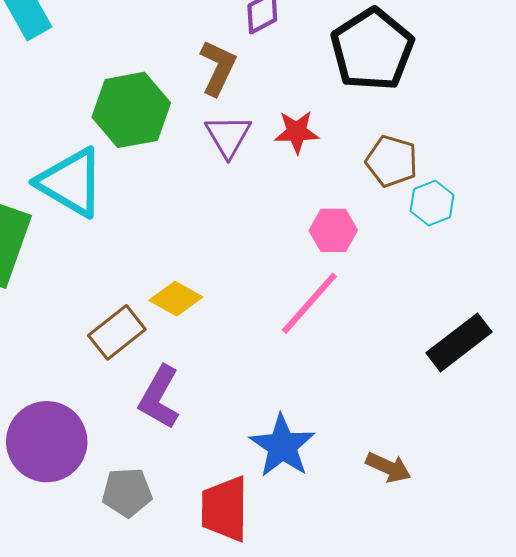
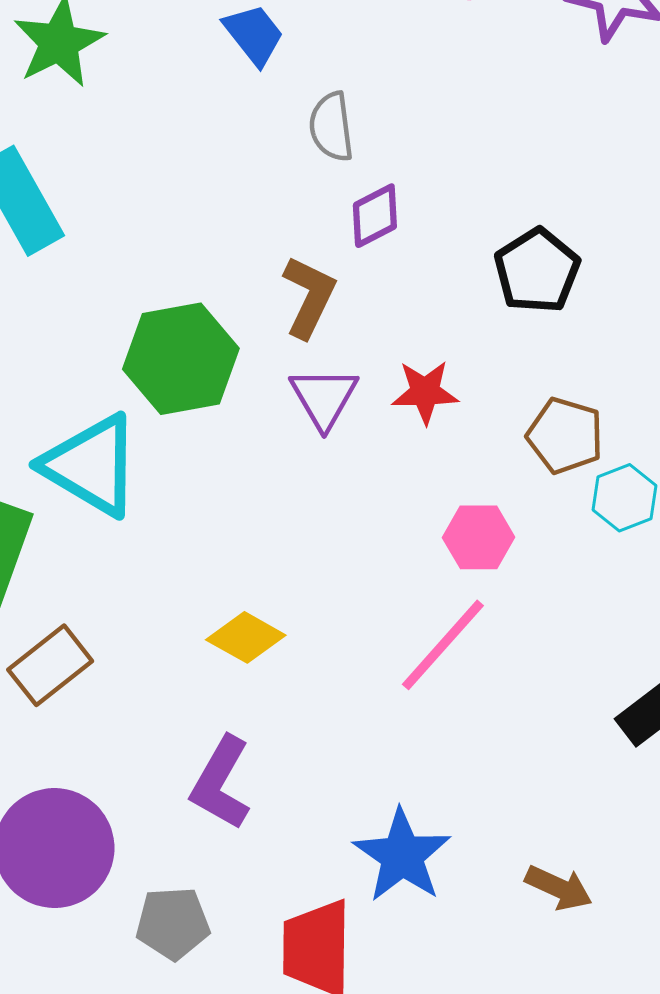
black pentagon: (372, 49) -> (537, 271), size x0.7
brown rectangle: (117, 332) -> (50, 665), moved

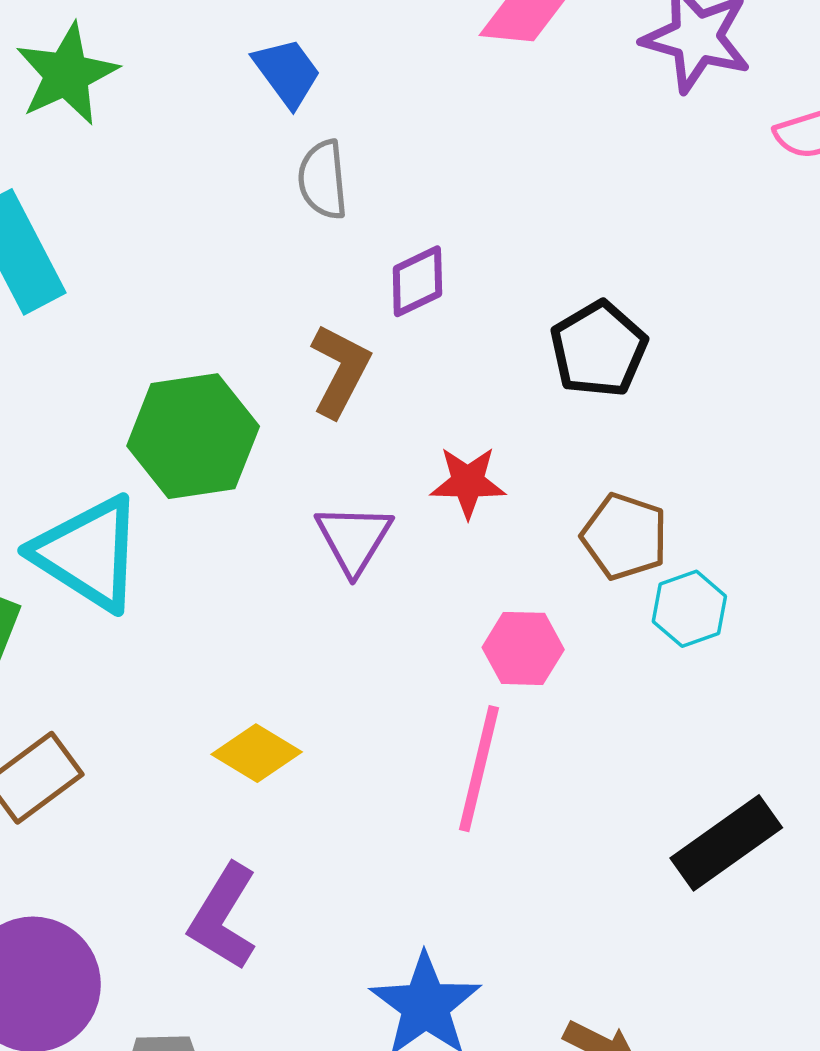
gray semicircle: (331, 127) -> (323, 180), moved
purple triangle: (324, 398) -> (354, 539), moved
pink line: (443, 645) -> (479, 769), turned -30

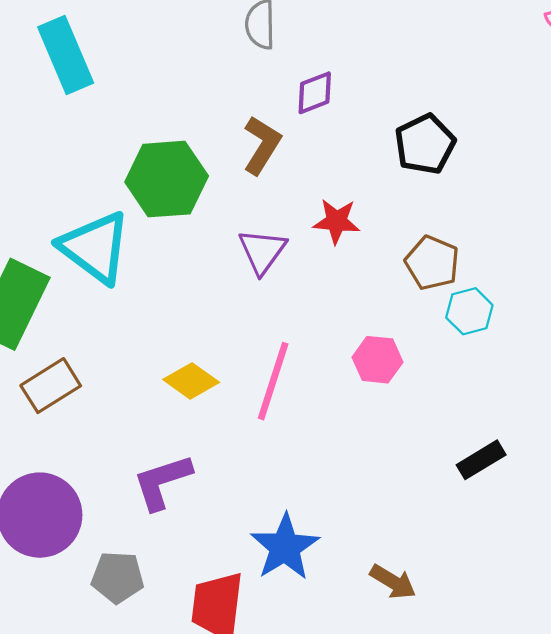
pink hexagon: (523, 648) -> (377, 360), moved
pink line: (479, 769) -> (273, 381), moved
black rectangle: (726, 843) -> (481, 460), size x0.7
purple L-shape: (223, 917) -> (162, 482), turned 36

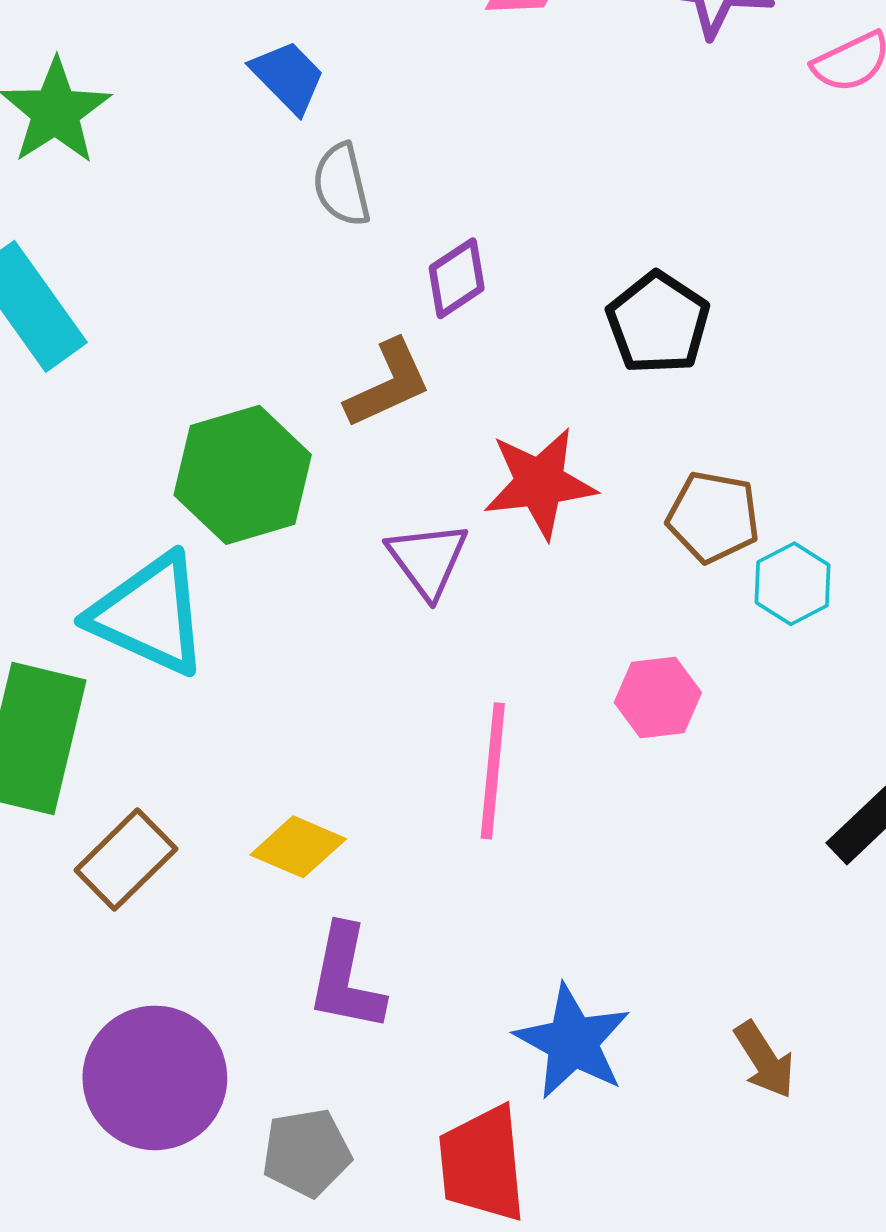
brown L-shape: (262, 145) -> (388, 384), turned 46
red star: (337, 221) -> (540, 483), size x1.4
yellow diamond: (191, 381) -> (298, 847), moved
purple L-shape: (162, 482) -> (346, 978), turned -48
brown arrow: (393, 582) -> (764, 1060), turned 39

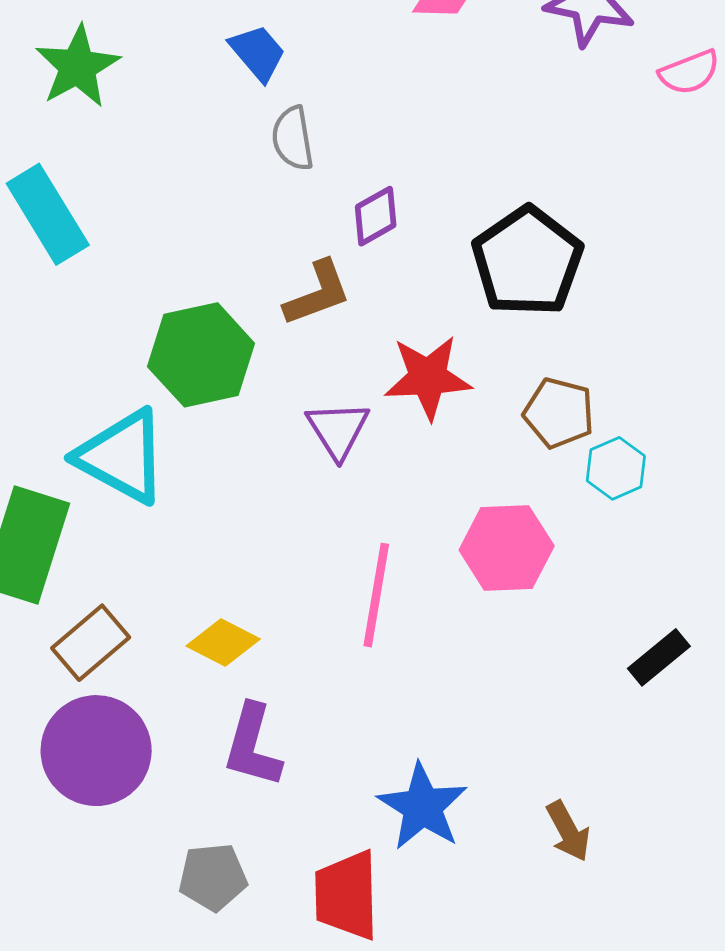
black pentagon: (658, 323) -> (527, 261), size x1.4
pink hexagon: (658, 698) -> (507, 548), size x1.4
purple circle: (155, 1078) -> (96, 751), moved

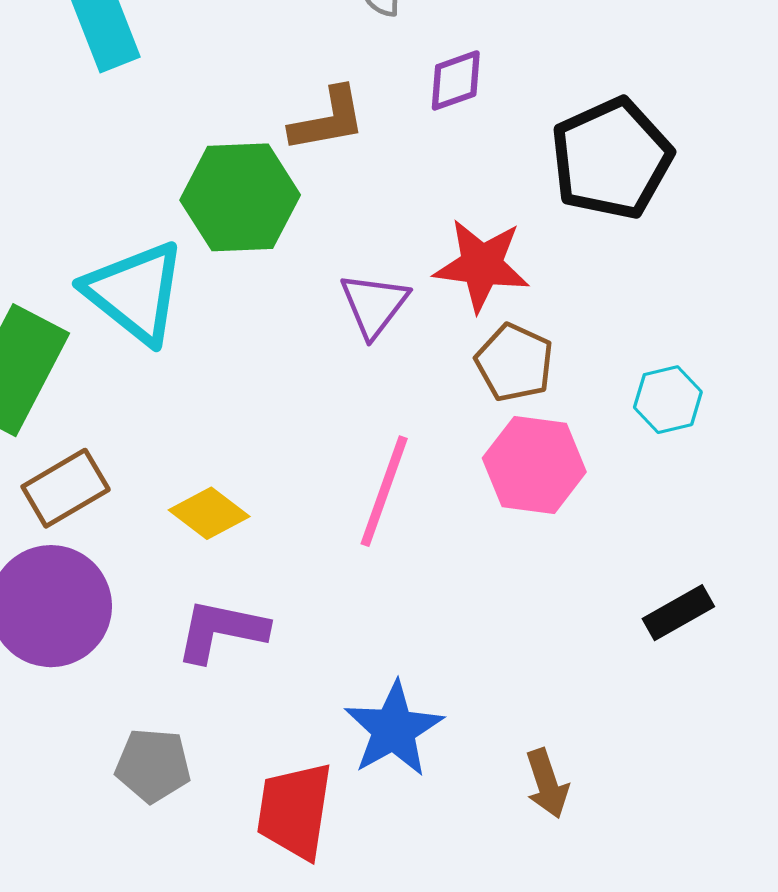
brown L-shape: (317, 293) -> (328, 120), moved
brown pentagon: (559, 413) -> (514, 363), moved
purple L-shape: (252, 746) -> (221, 631), turned 76

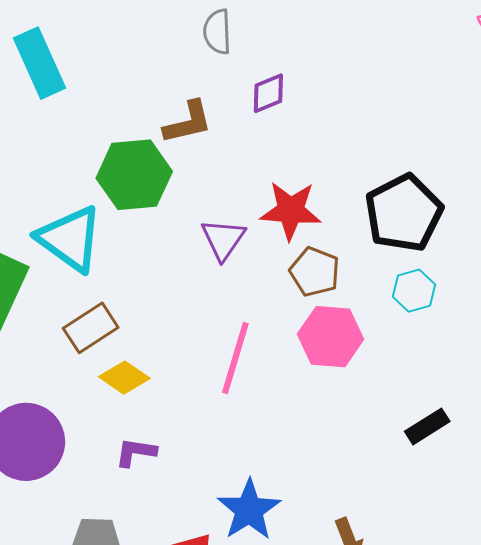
black pentagon: (611, 158) -> (404, 213), moved
brown rectangle: (66, 488) -> (91, 328), moved
purple L-shape: (221, 631) -> (136, 452), size x0.7

